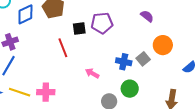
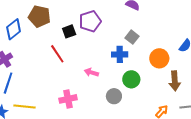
orange circle: (163, 45) -> (159, 58), moved
gray square: (143, 59) -> (132, 37), moved
pink cross: (46, 92) -> (68, 99), moved

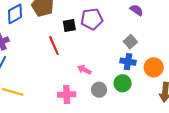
blue cross: (120, 54) -> (128, 62), moved
gray circle: (114, 96) -> (99, 90), moved
pink cross: (68, 99) -> (67, 95), moved

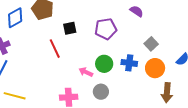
purple pentagon: (92, 19) -> (106, 29), moved
gray square: (130, 42) -> (151, 44), moved
green circle: (123, 83) -> (104, 64), moved

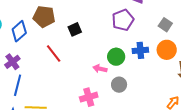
purple pentagon: (106, 29) -> (123, 20), moved
gray square: (151, 44) -> (165, 25), moved
red line: (55, 49) -> (54, 54), moved

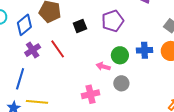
purple pentagon: (123, 20) -> (113, 21), moved
purple cross: (12, 62) -> (33, 50), moved

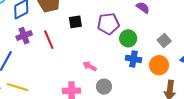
green circle: (120, 55) -> (128, 38), moved

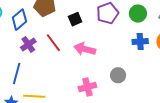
green circle: (128, 38) -> (138, 14), moved
pink arrow: (90, 66) -> (85, 49), moved, size x1.5

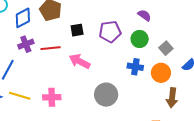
red line: (53, 43) -> (51, 48), turned -72
gray circle: (118, 75) -> (106, 95), size x1.5
pink cross: (87, 87) -> (52, 97), moved

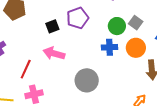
black square: (77, 30) -> (52, 26), moved
green circle: (140, 39) -> (117, 26), moved
red line: (51, 48) -> (26, 69), moved, turned -48

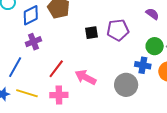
pink arrow: (54, 53) -> (86, 77), moved
gray circle: (87, 80) -> (126, 85), moved

